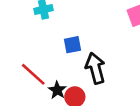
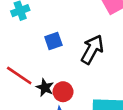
black arrow: (95, 68) -> (92, 49), moved, turned 52

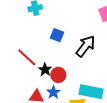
blue square: (53, 41) -> (57, 35), turned 32

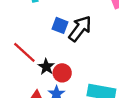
black arrow: (86, 46) -> (80, 29), moved

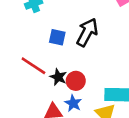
blue square: (60, 25) -> (57, 37), moved

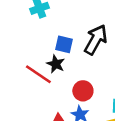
black star: (58, 77) -> (56, 64), moved

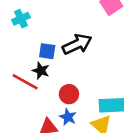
black arrow: (96, 40) -> (77, 44), turned 40

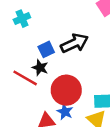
blue square: (47, 51) -> (46, 49), turned -35
red circle: (69, 94) -> (66, 90), size x1.6

